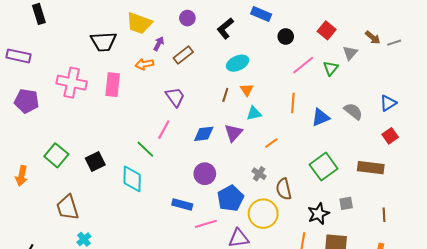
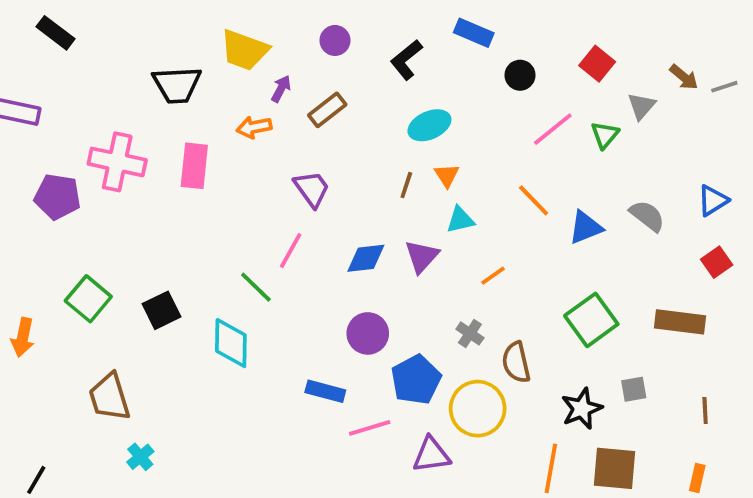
black rectangle: (39, 14) -> (56, 33), turned -36
purple pentagon: (27, 101) -> (57, 197), moved
orange line: (293, 103) -> (534, 200), turned -48

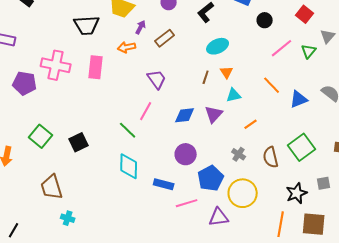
cyan diamond: (231, 343) -> (129, 166), moved
brown semicircle: (516, 362) -> (271, 157), moved
cyan cross: (140, 457) -> (68, 218), turned -32

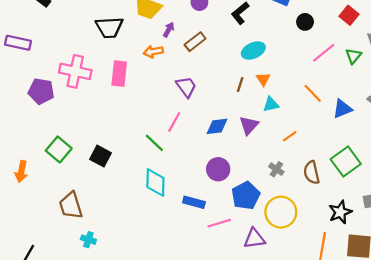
black square: (79, 142) -> (100, 156), turned -36

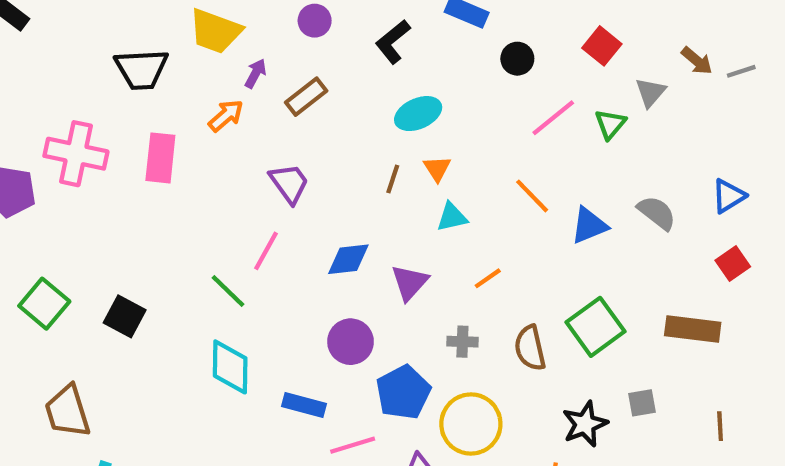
orange arrow: (153, 52) -> (226, 116), turned 150
purple triangle: (249, 125) -> (410, 283), moved
gray cross: (276, 169) -> (462, 342), turned -32

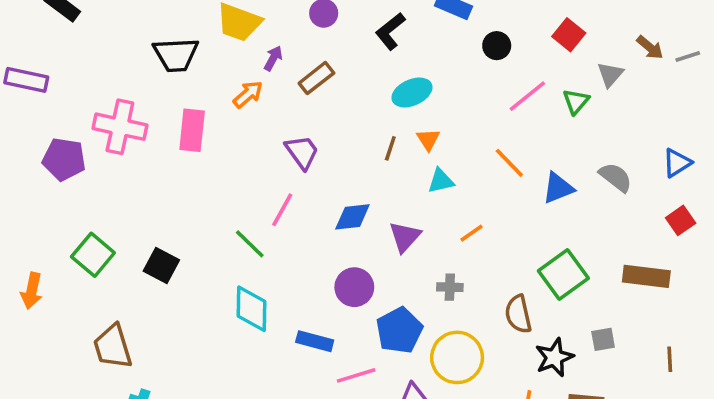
brown semicircle: (530, 348) -> (518, 314), moved

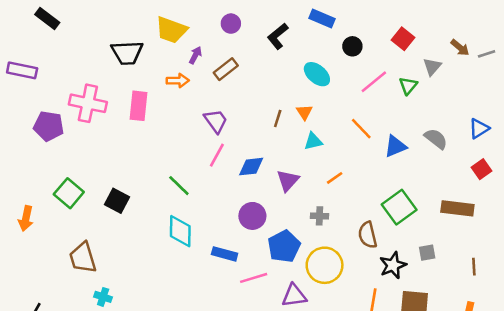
cyan ellipse: (412, 92) -> (317, 74), moved, turned 64
orange arrow: (248, 94) -> (178, 80), turned 40
pink line: (282, 210) -> (217, 155), moved

